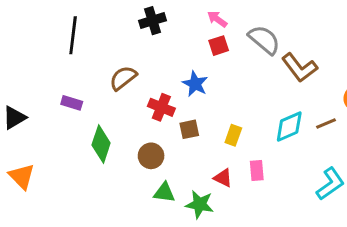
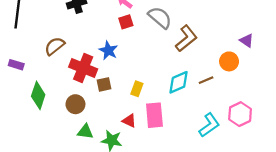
brown L-shape: (299, 68) -> (186, 38), turned -92
red cross: (161, 107) -> (83, 68), size x1.4
pink rectangle: (257, 171) -> (154, 115), size x1.6

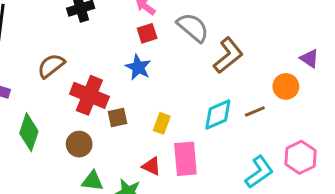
blue star: (108, 50) -> (138, 67), moved

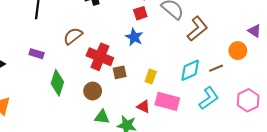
pink rectangle: (185, 159) -> (167, 101), turned -70
cyan L-shape: (259, 172) -> (209, 98), moved

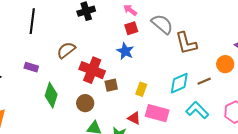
brown L-shape: (197, 29) -> (186, 43), turned 115
cyan L-shape: (209, 98) -> (197, 110), turned -100

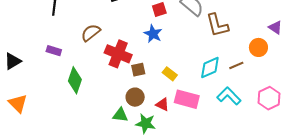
yellow rectangle: (141, 89) -> (170, 74), turned -72
brown circle: (85, 103) -> (135, 97), moved

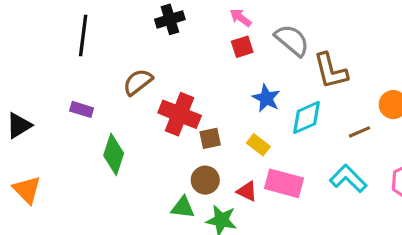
blue star: (153, 34) -> (266, 98), moved
cyan diamond: (210, 68) -> (306, 117), moved

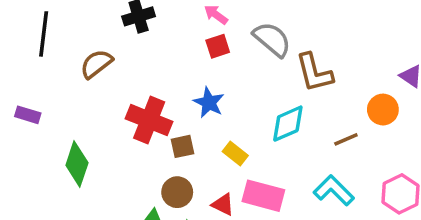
brown semicircle: (138, 82) -> (96, 64), moved
blue star: (266, 98) -> (209, 102), moved
purple rectangle: (82, 109) -> (28, 115), moved

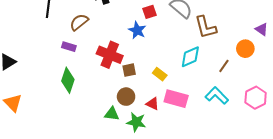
blue star: (209, 102) -> (137, 30), moved
purple rectangle: (28, 115) -> (69, 47), moved
brown line: (346, 139) -> (224, 66), turned -32

